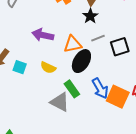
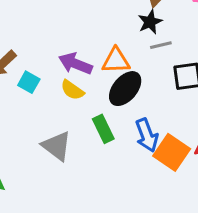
purple arrow: (43, 35) -> (75, 64), moved
gray line: (98, 38) -> (161, 45), moved
gray triangle: (60, 102) -> (57, 146), moved

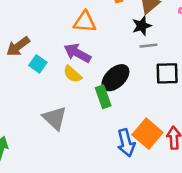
orange triangle: (116, 61) -> (85, 22), moved
green rectangle: (103, 129) -> (103, 97), moved
blue arrow: (147, 135) -> (126, 143), moved

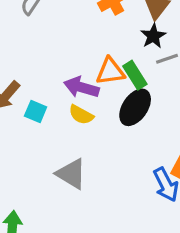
orange triangle: (85, 22) -> (110, 71), moved
green rectangle: (103, 97) -> (135, 75), moved

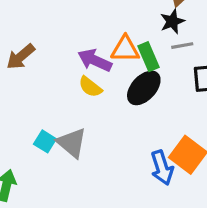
cyan square: (36, 112) -> (45, 141), moved

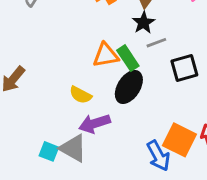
purple arrow: (95, 60) -> (95, 124), moved, turned -32

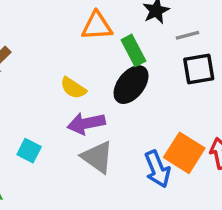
gray line: (156, 43) -> (187, 35), moved
orange triangle: (106, 55) -> (97, 26), moved
gray triangle: (73, 148) -> (97, 157), moved

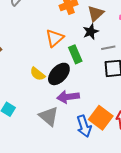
orange triangle: (97, 26) -> (55, 38), turned -42
black ellipse: (131, 85) -> (59, 74), moved
purple arrow: (86, 123) -> (68, 97), moved

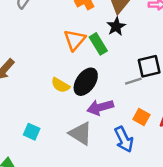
gray line: (108, 48) -> (133, 81), moved
green rectangle: (75, 54) -> (98, 44), moved
orange square: (101, 118) -> (141, 117), moved, size x0.6

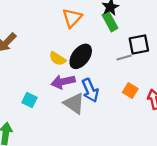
green rectangle: (98, 44) -> (110, 22), moved
purple arrow: (100, 107) -> (63, 82), moved
blue arrow: (124, 139) -> (90, 90), moved

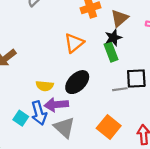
yellow semicircle: (57, 59) -> (45, 86), moved, turned -35
blue arrow: (90, 90) -> (39, 113), moved
orange square: (130, 90) -> (109, 127), moved, size x1.5

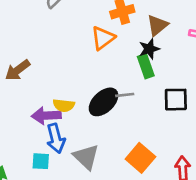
orange triangle: (74, 43) -> (103, 38), moved
gray line: (120, 89) -> (125, 95), moved
purple arrow: (56, 105) -> (46, 116), moved
cyan square: (21, 118) -> (41, 161), moved, turned -32

